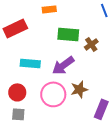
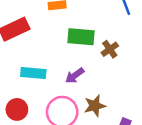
purple arrow: (63, 65) -> (75, 76), size x0.7

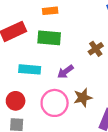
green rectangle: (81, 37) -> (49, 38), moved

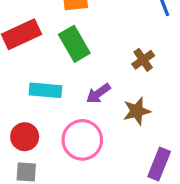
green rectangle: (49, 38) -> (74, 44), turned 55
brown star: (83, 98) -> (137, 111), moved

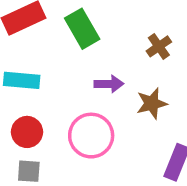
cyan rectangle: (45, 90) -> (22, 80), moved
purple arrow: (98, 93) -> (109, 84), turned -145

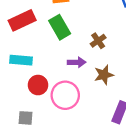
brown cross: (159, 46) -> (98, 41), moved
red circle: (27, 132) -> (38, 85), moved

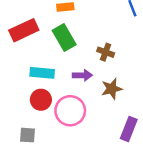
brown cross: (98, 41) -> (106, 52), turned -35
cyan rectangle: (21, 60) -> (42, 73), moved

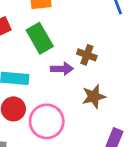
purple arrow: (82, 75) -> (62, 69), moved

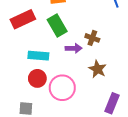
brown star: (94, 96) -> (98, 69), turned -30

